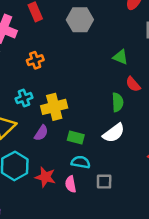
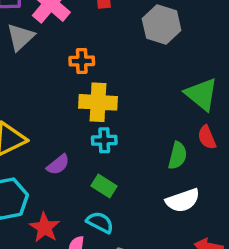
green triangle: (120, 57) -> (201, 94), size x1.5
cyan cross: (24, 98) -> (104, 140), moved
yellow cross: (54, 107) -> (98, 102), moved
white semicircle: (114, 133) -> (183, 200), moved

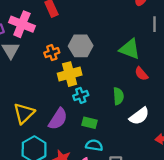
gray hexagon: (162, 24) -> (81, 46), moved
green semicircle: (178, 156) -> (118, 96), moved
purple semicircle: (58, 165) -> (58, 119), size x1.5

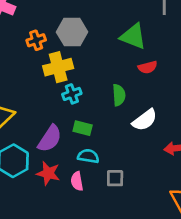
red semicircle: (141, 74) -> (148, 67), turned -64
purple semicircle: (58, 119) -> (50, 139), moved

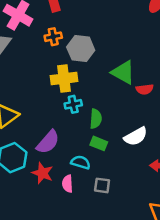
green triangle: (133, 36) -> (123, 72), moved
orange cross: (36, 40) -> (53, 37), moved
green semicircle: (119, 95) -> (96, 119), moved
green rectangle: (83, 128) -> (99, 143), moved

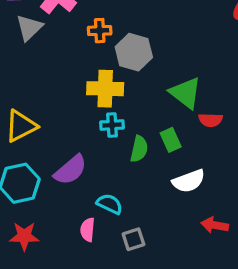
green rectangle: (99, 143) -> (171, 140), moved, turned 35
red star: (42, 173) -> (24, 236), moved, turned -30
gray square: (102, 185) -> (133, 239), turned -35

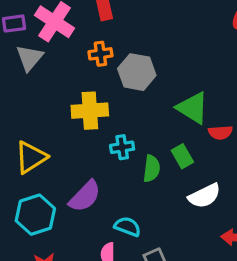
yellow cross: (105, 89) -> (90, 111), moved

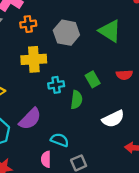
orange cross: (100, 54) -> (28, 24), moved
green triangle: (193, 108) -> (110, 31), moved
green rectangle: (182, 156) -> (93, 79), moved

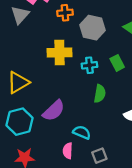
orange cross: (28, 24) -> (65, 13), moved
green rectangle: (93, 79) -> (117, 63), moved
cyan cross: (56, 85) -> (89, 65), moved

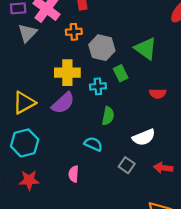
green rectangle: (117, 63) -> (121, 73), moved
purple semicircle: (54, 111) -> (63, 103), moved
cyan semicircle: (82, 132) -> (93, 144), moved
gray square: (99, 156) -> (127, 165), moved, turned -35

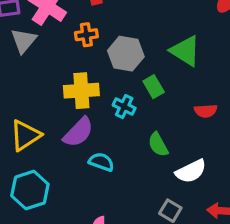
cyan cross: (98, 86) -> (124, 107), turned 35
green semicircle: (108, 116) -> (158, 145), moved, turned 144
cyan semicircle: (93, 144) -> (101, 162), moved

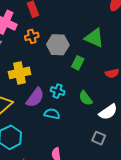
green rectangle: (154, 87) -> (78, 63), turned 64
yellow cross: (81, 91) -> (19, 73), moved
cyan cross: (124, 107) -> (58, 91), moved

